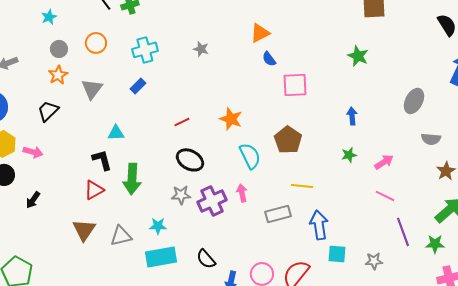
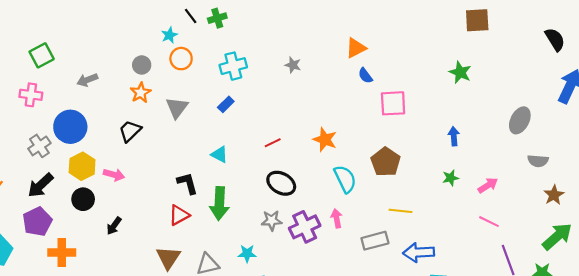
cyan star: (49, 17) -> (169, 35), moved
cyan triangle: (116, 133) -> (219, 154), moved, turned 30
blue arrow: (319, 225) -> (419, 252), turned -84

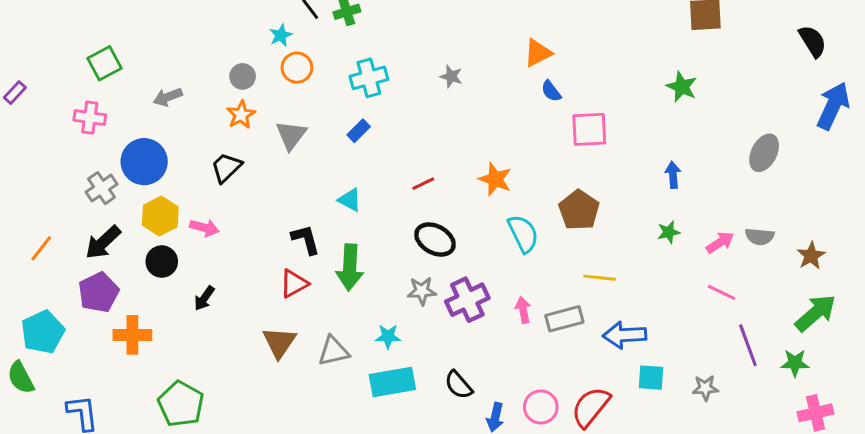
gray semicircle: (538, 161) -> (760, 237), moved
pink arrow: (337, 218) -> (523, 310), moved

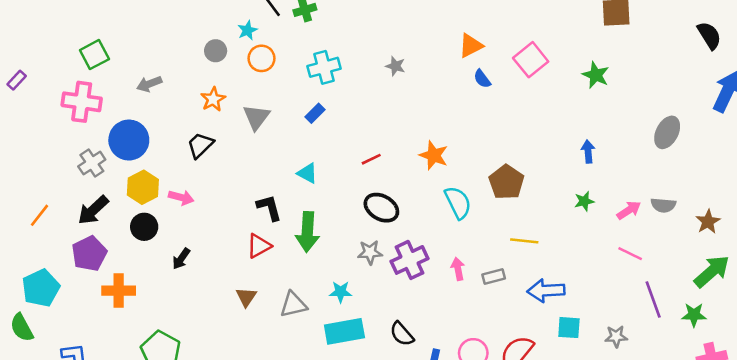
gray circle: (243, 76) -> (216, 51), moved
pink cross: (90, 118) -> (82, 102), size x1.4
pink square: (589, 129) -> (531, 60), moved, turned -36
gray rectangle: (564, 319) -> (494, 277), size x0.7
brown triangle: (279, 342) -> (246, 297), size x0.7

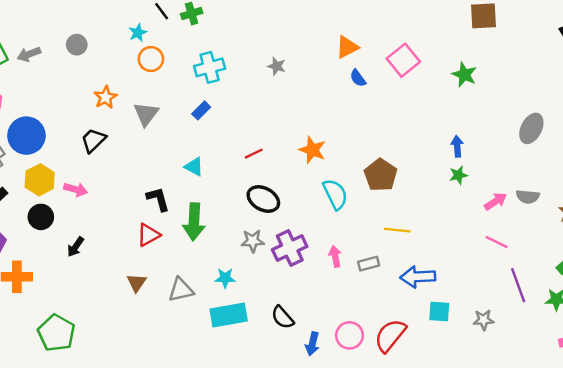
gray circle: (216, 51) -> (77, 45), moved
gray arrow: (149, 84) -> (29, 54), moved
green star: (584, 201) -> (458, 175), moved

